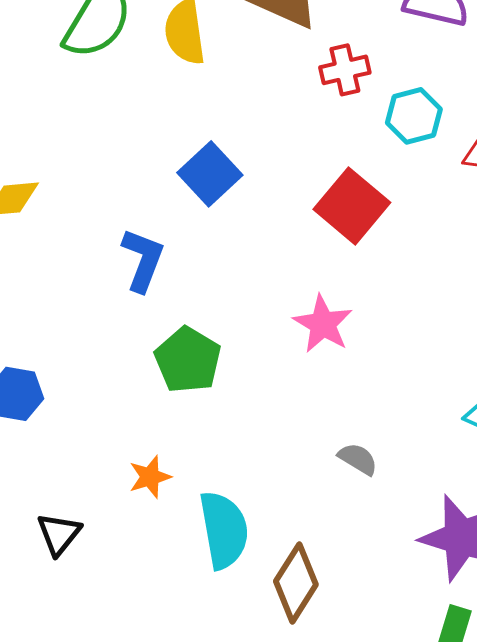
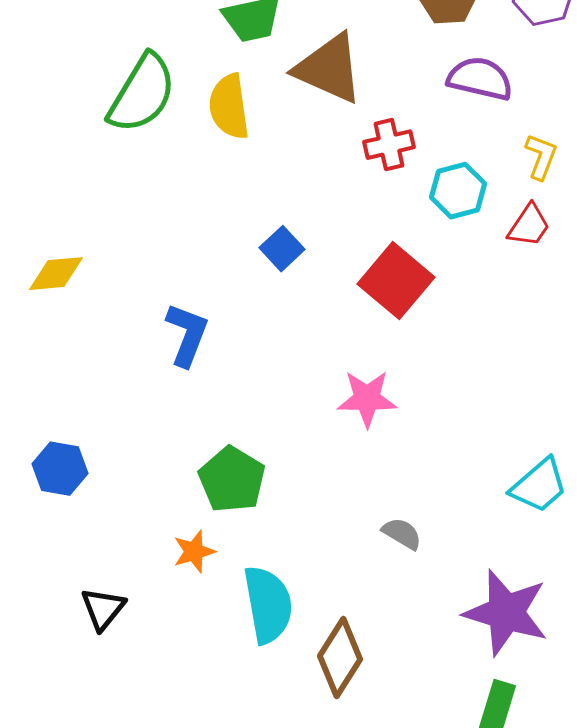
blue square: (210, 174) -> (282, 249), moved, size x0.7
pink star: (323, 324) -> (367, 399), turned -30
green pentagon: (188, 360) -> (232, 480), moved

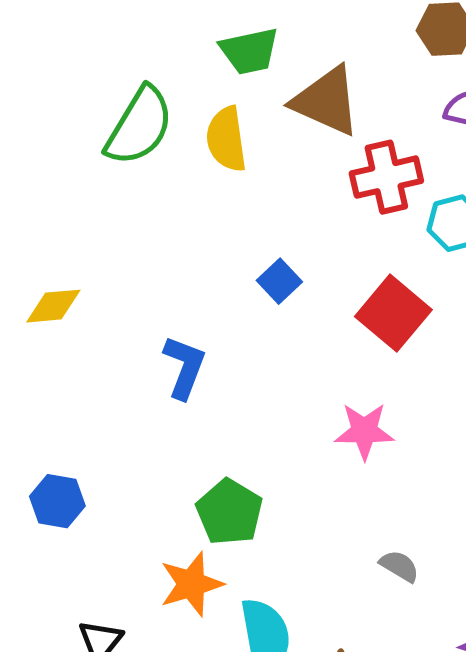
red cross: (389, 145) -> (386, 177), size x1.4
orange star: (194, 552) -> (191, 584), size x1.5

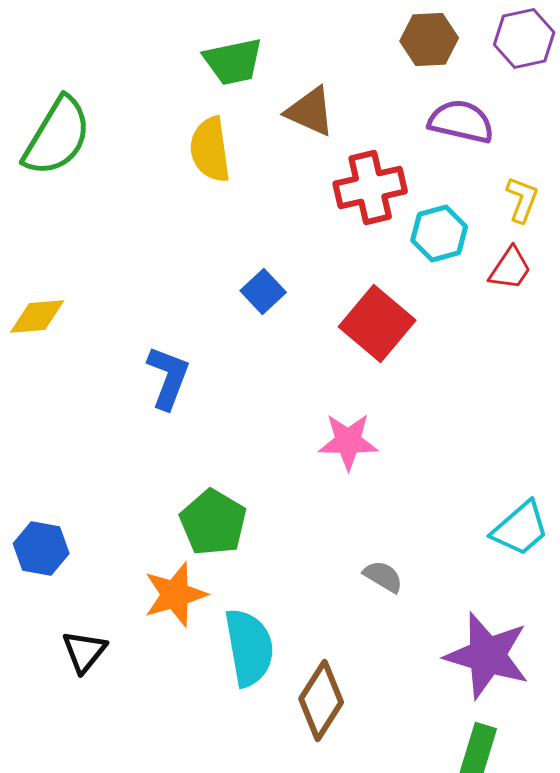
brown triangle: (326, 101) -> (310, 112), size x0.7
green semicircle: (139, 126) -> (57, 136), moved
blue hexagon: (57, 501) -> (41, 548), moved

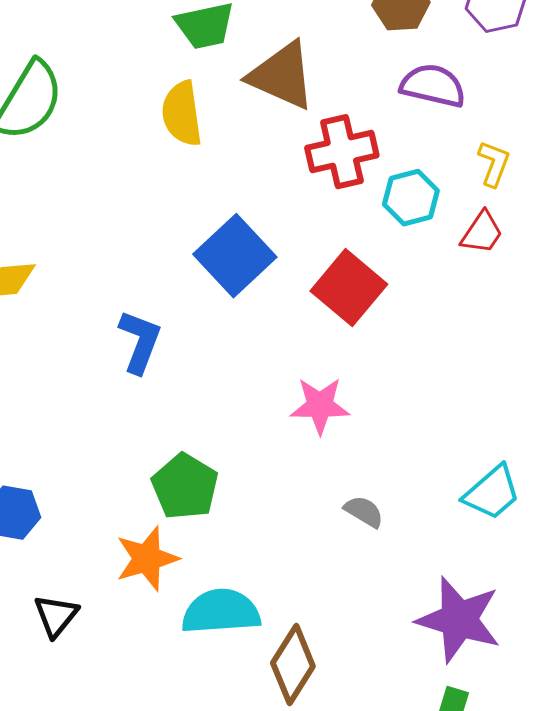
brown triangle: (310, 112) -> (282, 76), size x1.4
blue square: (263, 292) -> (235, 256), size x1.8
gray semicircle: (383, 576) -> (364, 512), moved
cyan semicircle: (249, 648) -> (221, 612), turned -84

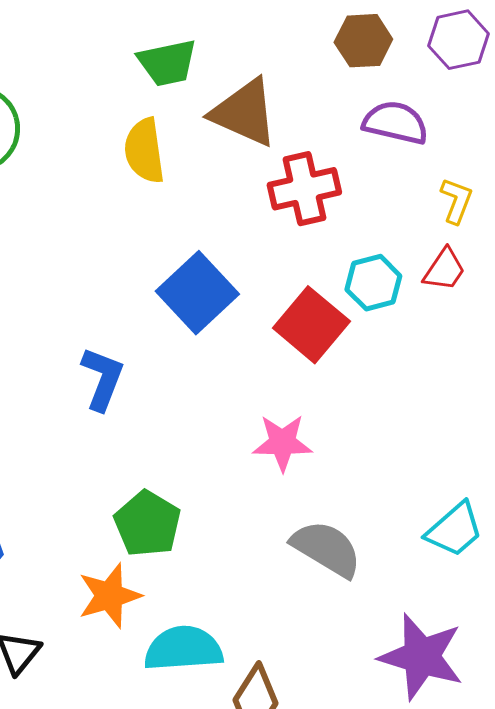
cyan hexagon: (411, 198) -> (373, 283), moved
gray semicircle: (364, 512) -> (326, 549), size x1.8

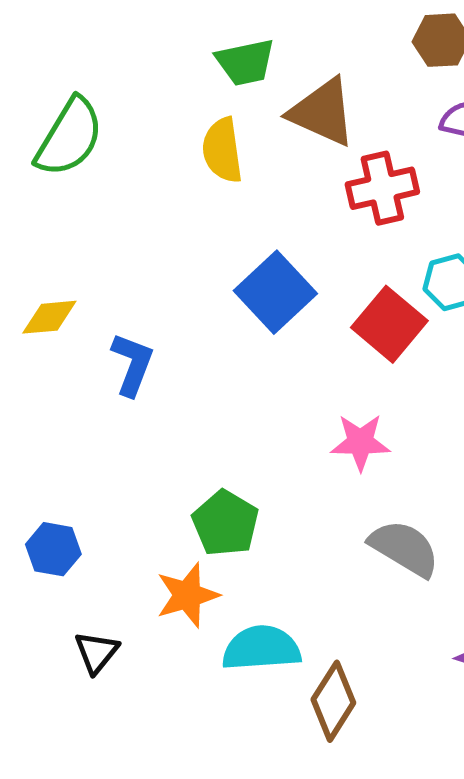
blue L-shape: (102, 379) -> (132, 364), moved

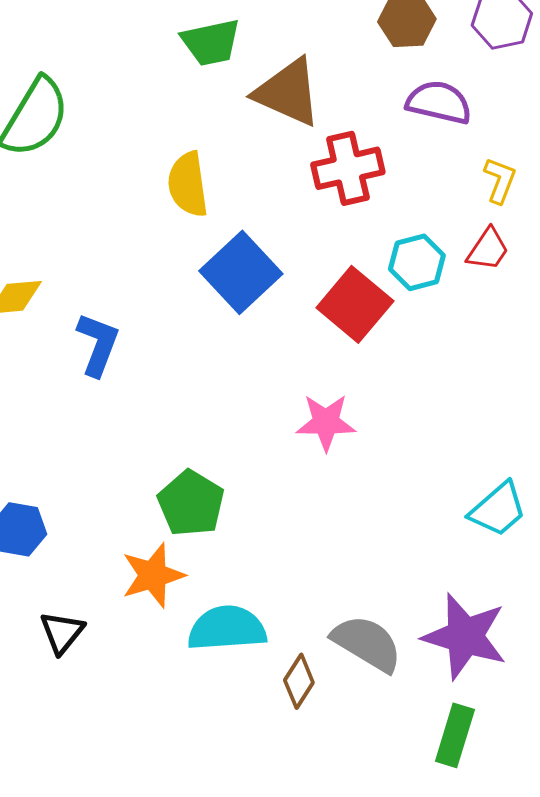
yellow semicircle: (222, 150) -> (188, 184), moved
gray semicircle: (404, 548) -> (367, 643), moved
brown diamond: (333, 701) -> (299, 681), size x0.7

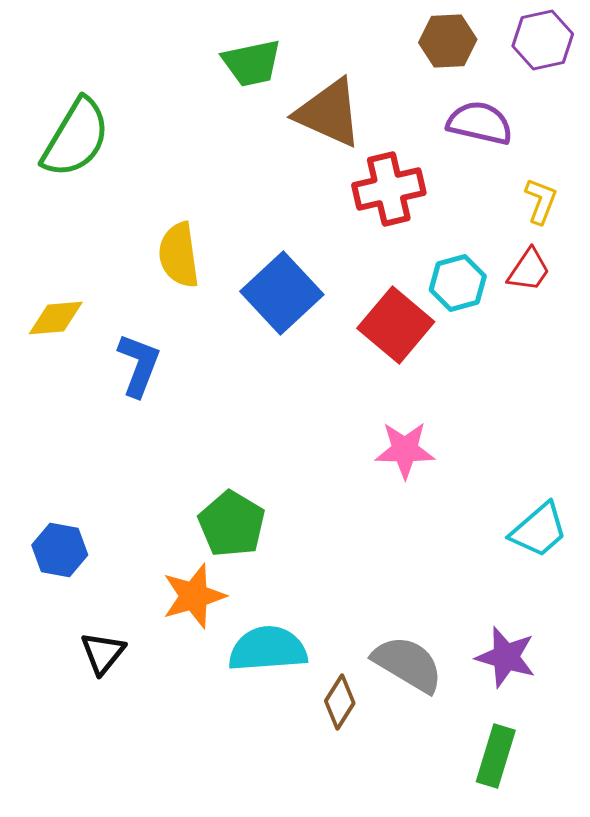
yellow semicircle: (188, 184) -> (179, 255), moved
pink star: (326, 422) -> (405, 450), moved
purple star: (465, 636) -> (506, 657), size x0.7

